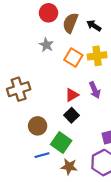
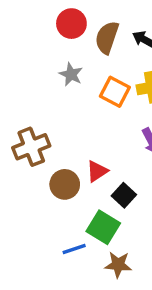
red triangle: (72, 95) -> (97, 171), moved
black square: (72, 115) -> (124, 195), moved
brown circle: (38, 126) -> (65, 184), moved

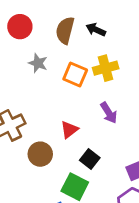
red circle: (71, 24) -> (20, 27), moved
red triangle: (97, 171) -> (69, 130), moved

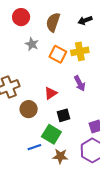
black arrow: (96, 30) -> (85, 20), moved, turned -48
black square: (90, 159) -> (64, 115), turned 32

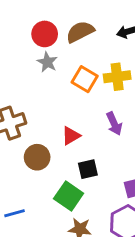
red circle: (21, 17) -> (45, 34), moved
brown semicircle: (53, 22) -> (80, 32), turned 42
blue line: (34, 147) -> (15, 213), moved

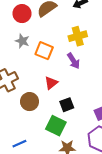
gray star: (47, 62) -> (22, 41), moved
orange square: (85, 79) -> (44, 51), moved
purple arrow: (114, 124) -> (74, 61), moved

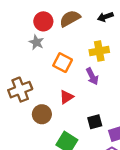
gray star: (22, 41) -> (36, 42), moved
black square: (67, 105) -> (95, 122), moved

